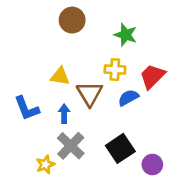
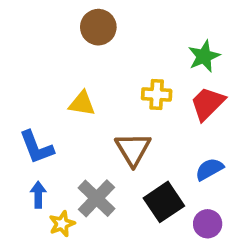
green star: (126, 35) -> (204, 56), moved, turned 30
brown triangle: (90, 94) -> (133, 149), moved
blue semicircle: (128, 98) -> (209, 169), moved
blue arrow: (64, 114) -> (38, 195), moved

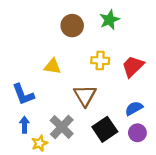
brown circle: (98, 27) -> (72, 26), moved
green star: (204, 56) -> (109, 20), moved
purple circle: (208, 224) -> (137, 133), moved

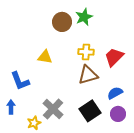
green star: (109, 20) -> (84, 17), moved
brown triangle: (85, 96) -> (88, 75), moved, turned 45
blue arrow: (24, 125) -> (11, 107), moved

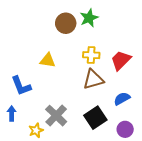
purple circle: (118, 114) -> (125, 129), moved

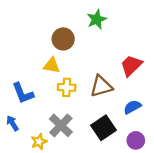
brown circle: (66, 23) -> (63, 39), moved
yellow cross: (91, 55) -> (67, 87), moved
blue arrow: (12, 113) -> (12, 123), turned -32

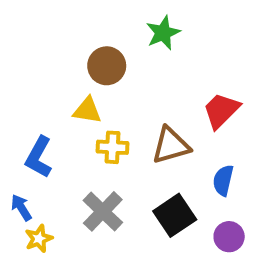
blue L-shape: (23, 93) -> (39, 157), turned 50
blue semicircle: (132, 107) -> (223, 180), turned -48
yellow star: (39, 142) -> (39, 239), moved

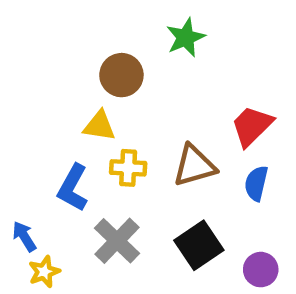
blue L-shape: (39, 157) -> (73, 188), moved
blue semicircle: (223, 180) -> (256, 183), moved

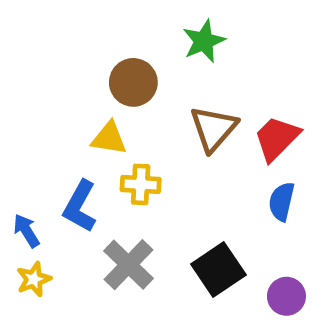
brown triangle: (194, 166) -> (214, 129), moved, turned -33
blue arrow: (24, 236) -> (26, 231), moved
yellow star: (44, 272) -> (34, 279), moved

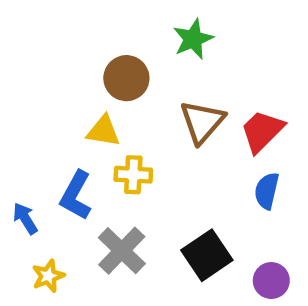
yellow star: (34, 279) -> (48, 276), moved

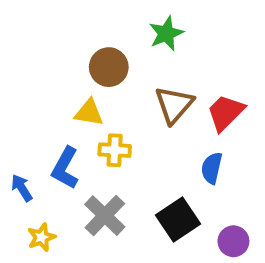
blue semicircle: (267, 191) -> (212, 168), moved

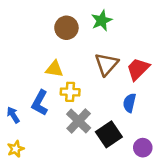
brown circle: (109, 67) -> (66, 28), moved
gray cross: (105, 216) -> (79, 121), moved
yellow star: (41, 237) -> (16, 149), moved

